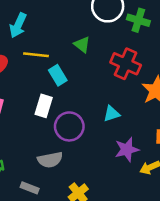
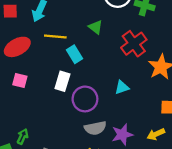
red cross: (126, 64) -> (134, 44), turned 30
purple star: (127, 149) -> (122, 135), moved
gray semicircle: (50, 160) -> (95, 128), moved

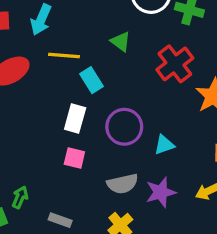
pink square: (20, 80) -> (74, 158), moved
cyan triangle: (122, 87) -> (164, 145), moved
purple circle: (85, 99) -> (124, 127), moved

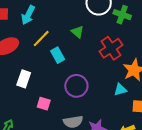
yellow line: (64, 56) -> (41, 38), turned -54
white rectangle: (75, 118) -> (24, 79), moved
cyan triangle: (164, 145) -> (120, 90), moved

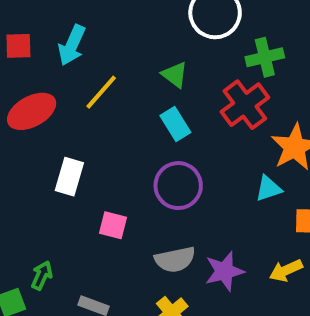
green cross: (122, 15) -> (265, 57), moved, turned -30
cyan rectangle: (58, 55) -> (175, 124), moved

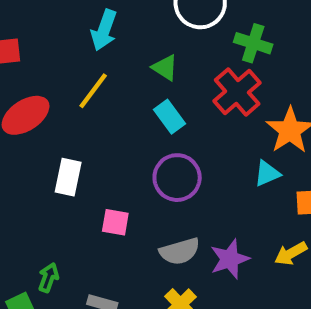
cyan arrow: (72, 45) -> (104, 30), moved
green cross: (265, 57) -> (253, 43), turned 36

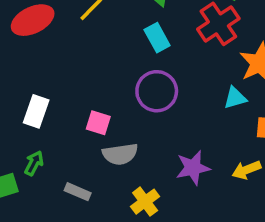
white rectangle: (68, 177) -> (36, 111), moved
gray semicircle: (180, 251) -> (120, 154), moved

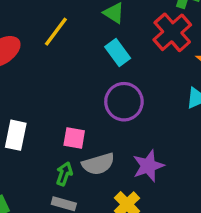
green arrow: (34, 163) -> (64, 174), moved
purple star: (193, 168) -> (148, 166), moved

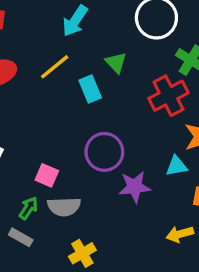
cyan rectangle: (118, 52) -> (90, 89), moved
purple star: (148, 166) -> (135, 187), moved

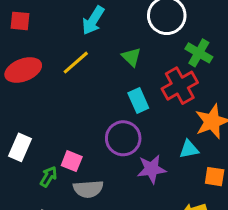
cyan rectangle: (90, 89) -> (138, 100), moved
green arrow: (28, 208) -> (49, 177), moved

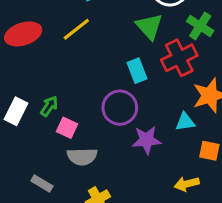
green triangle: (131, 57) -> (149, 26), moved, size x1.4
green arrow: (49, 177) -> (49, 106), moved

